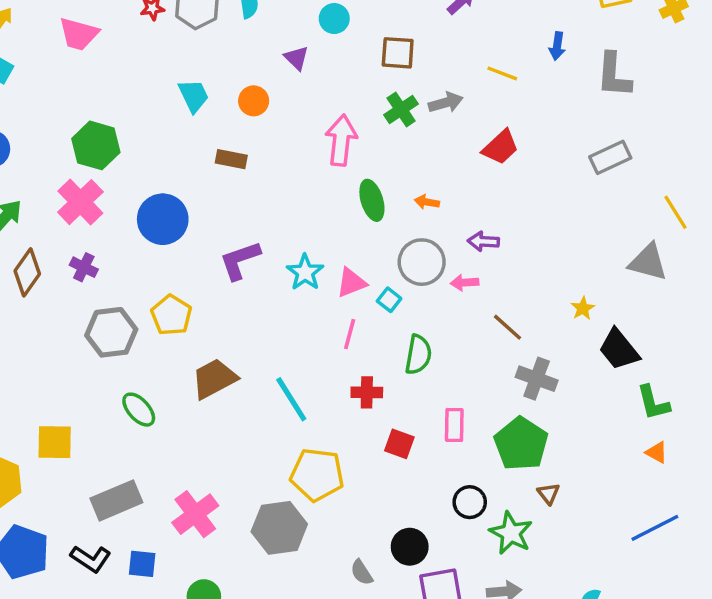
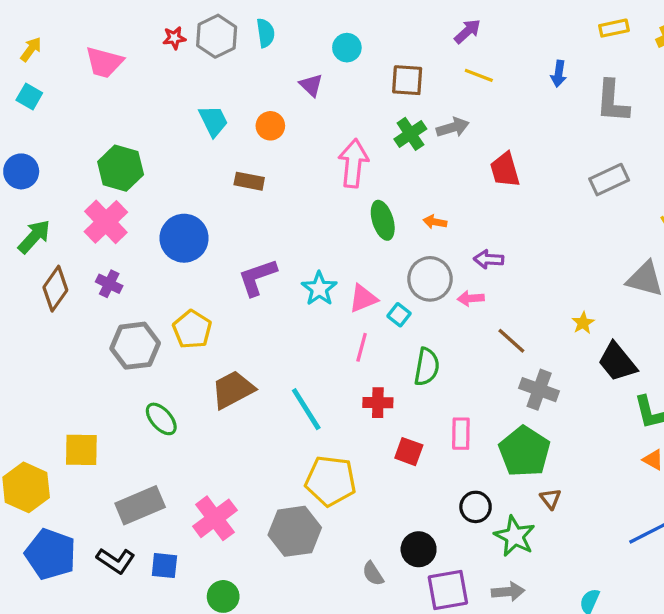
yellow line: (502, 73) -> (479, 75), moved
red trapezoid: (501, 147) -> (505, 170), turned 117

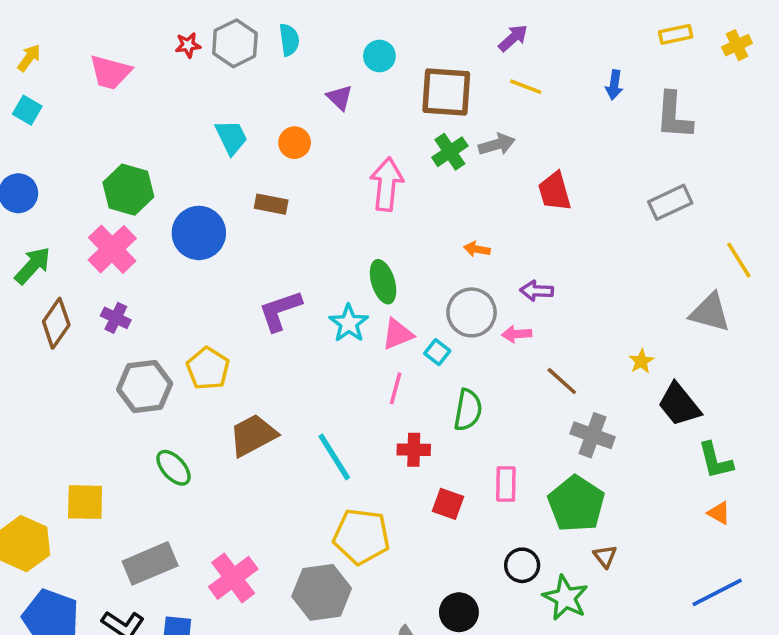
brown square: (407, 80) -> (446, 92), size x1.4
green ellipse: (383, 220) -> (383, 282), moved
blue circle: (184, 238) -> (199, 233), moved

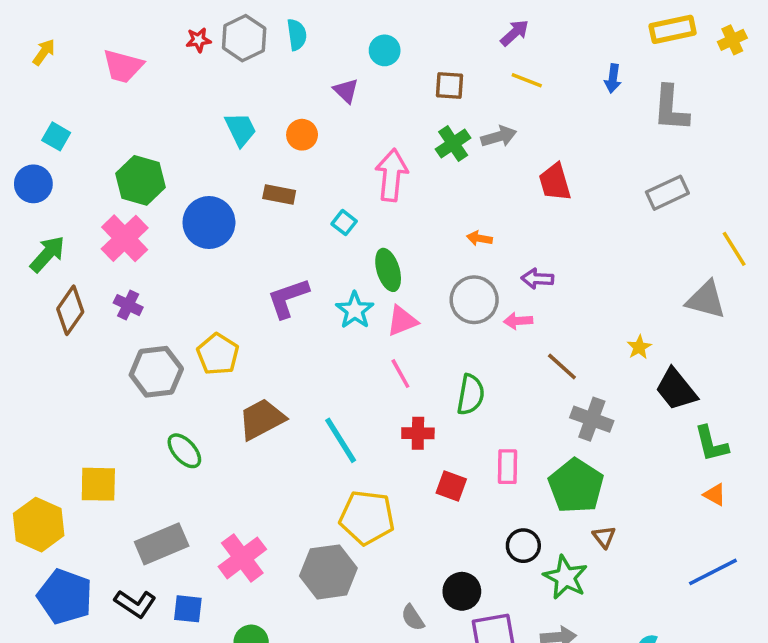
yellow rectangle: (676, 34) -> (673, 29), size x1.4
brown square: (446, 92) -> (450, 86), size x0.6
cyan square: (27, 110) -> (56, 136), moved
cyan square: (437, 352) -> (344, 223), moved
pink line: (396, 388) -> (400, 374), turned -44

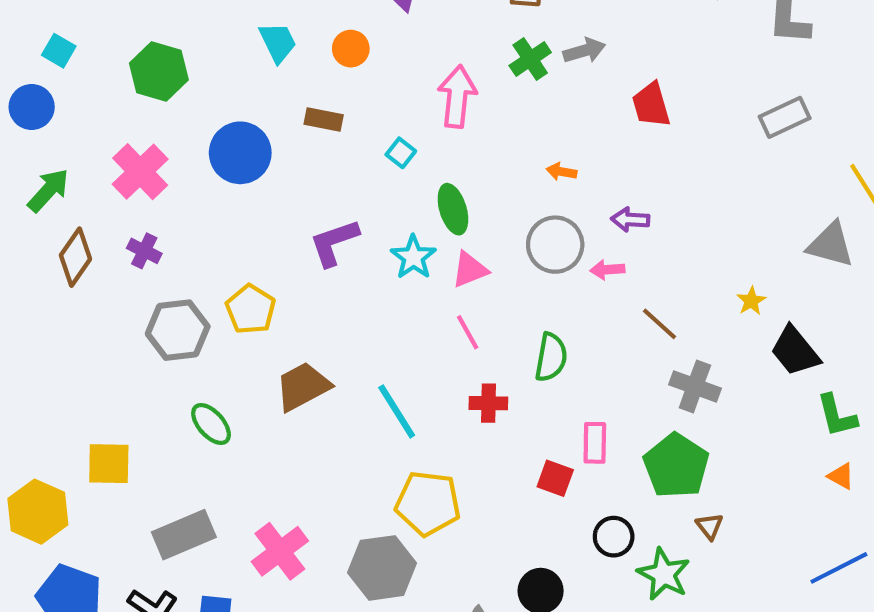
green hexagon: (140, 180) -> (159, 71), moved
red square: (451, 486) -> (555, 478), moved

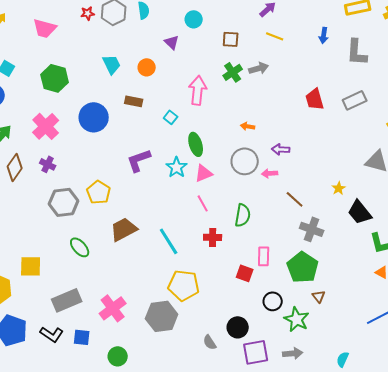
red trapezoid: (651, 105) -> (315, 99), moved

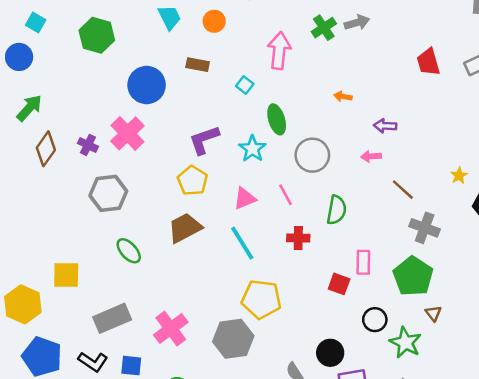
pink cross: (46, 126) -> (127, 133), moved
gray circle: (245, 161) -> (312, 155), moved
pink triangle: (204, 173) -> (245, 198), moved
yellow pentagon: (99, 192) -> (192, 181), moved

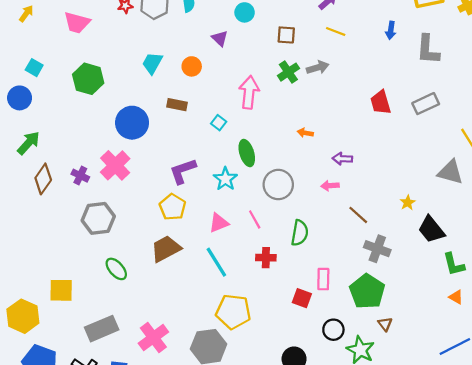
cyan trapezoid: (170, 17) -> (152, 63), turned -125

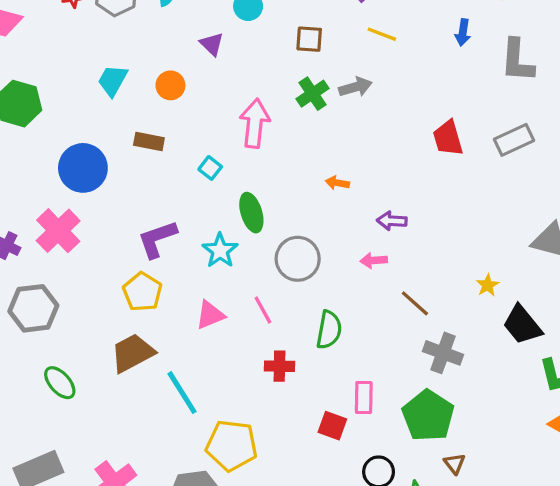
cyan line: (216, 262) -> (182, 393), moved

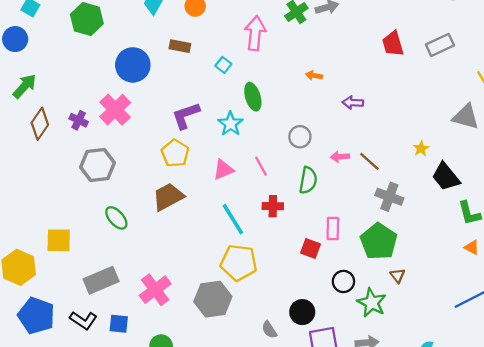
gray circle: (298, 259) -> (300, 137), moved, size x0.7
pink arrow: (374, 260) -> (340, 157), moved
cyan line: (182, 393) -> (233, 219), moved

